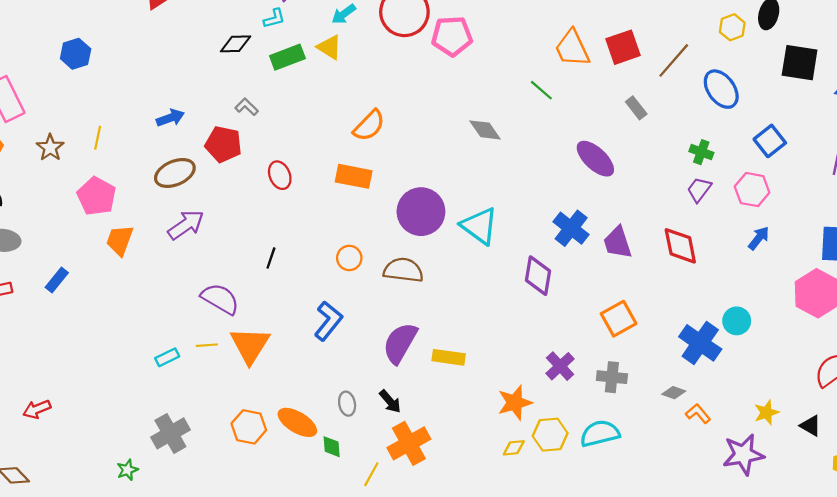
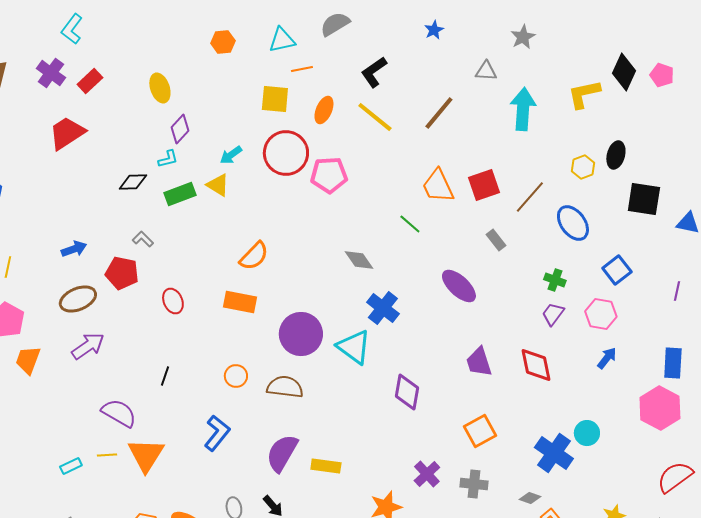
blue cross: (571, 228) -> (383, 308), moved

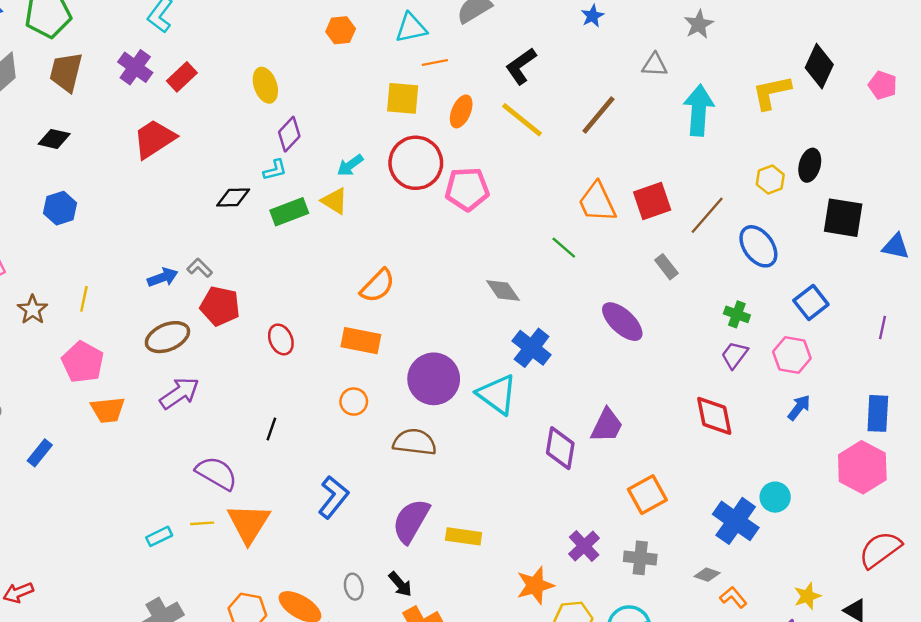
pink pentagon: (662, 75) -> (883, 85), moved
gray L-shape: (143, 239) -> (200, 268), moved
orange trapezoid: (28, 360) -> (108, 410), turned -116
purple trapezoid: (479, 362) -> (607, 425), moved, turned -136
orange circle: (236, 376) -> (354, 402), moved

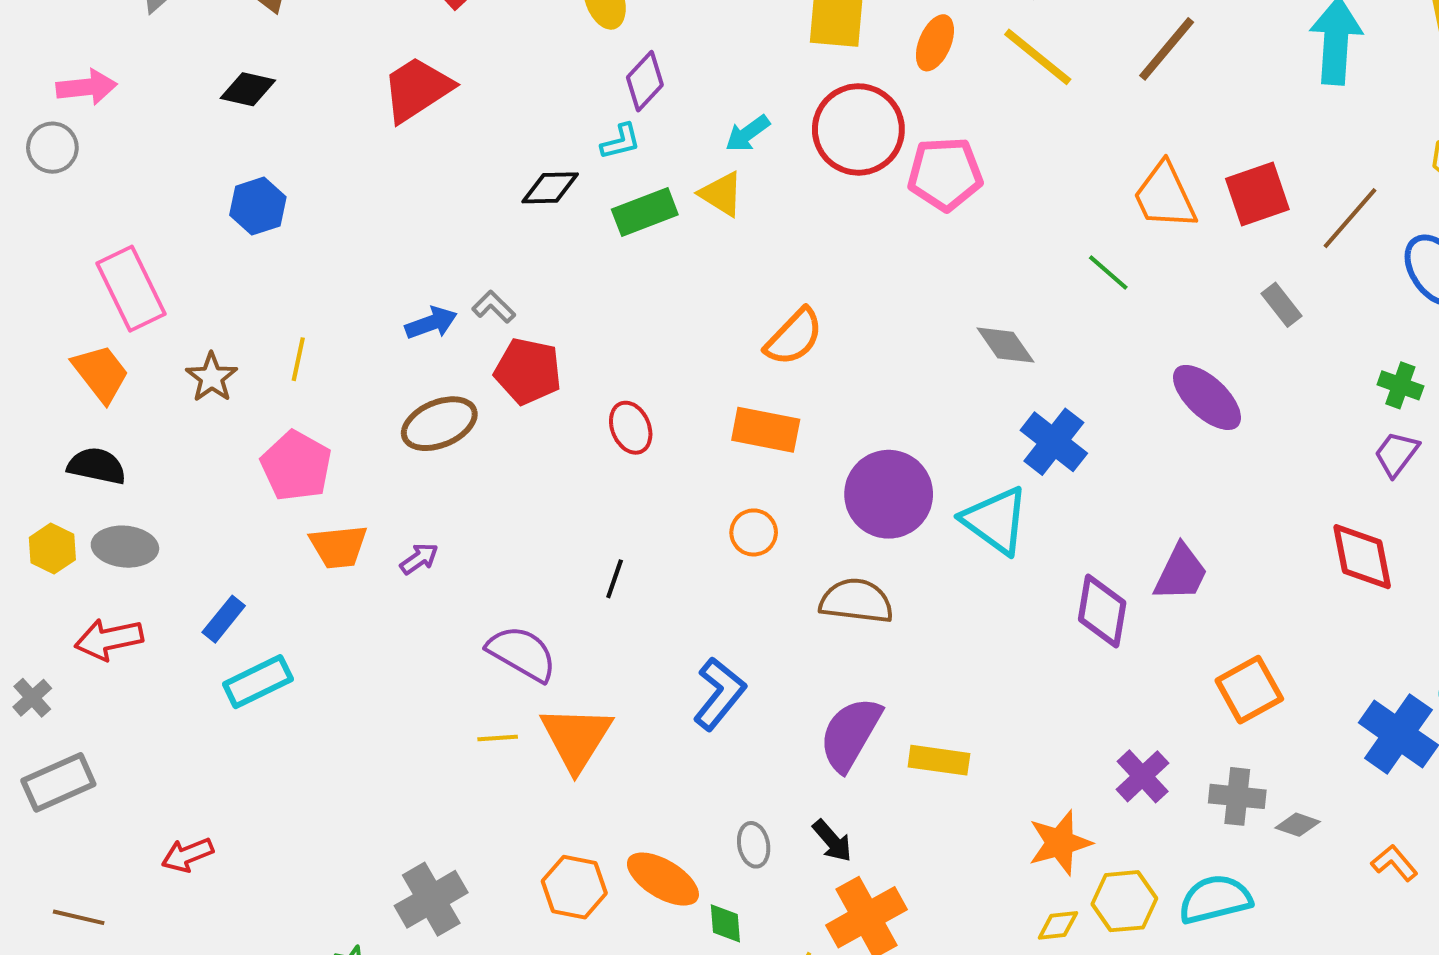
purple arrow: (179, 393) -> (419, 559), moved, size x0.6
cyan rectangle: (159, 536) -> (258, 682), moved, size x1.5
gray diamond: (707, 575) -> (1298, 825), moved

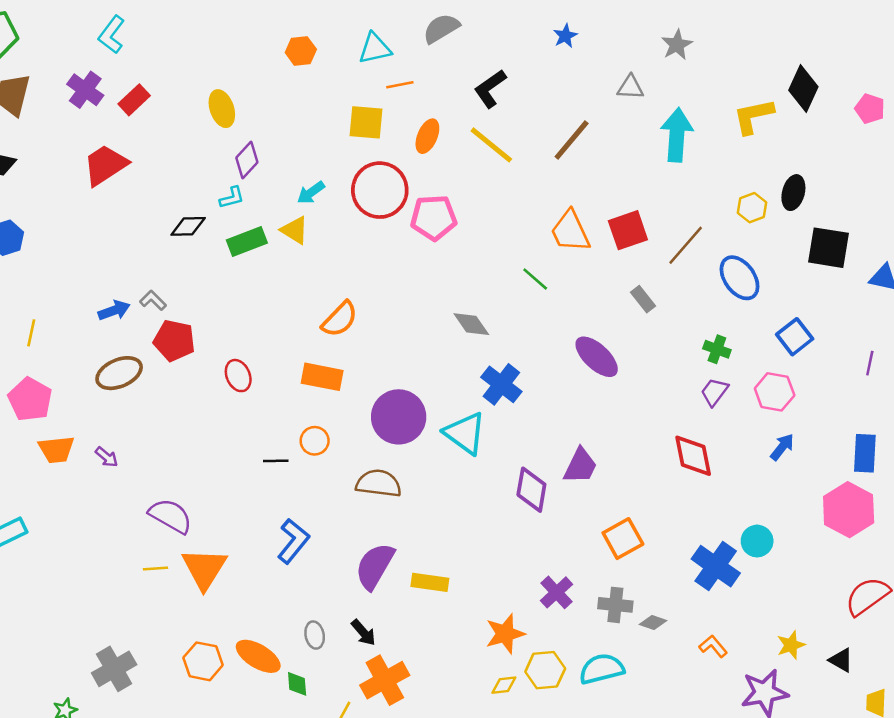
purple arrow: (419, 559) -> (107, 457), turned 75
black line: (615, 579) -> (276, 461), moved, turned 70

